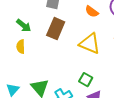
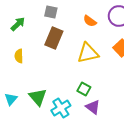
green arrow: (24, 26) -> (18, 24), moved, turned -84
yellow triangle: (90, 44) -> (88, 53), turned -35

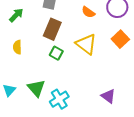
yellow triangle: (88, 53) -> (86, 44), turned 50
green square: (84, 89) -> (56, 53), moved
purple triangle: (93, 107) -> (108, 96), moved

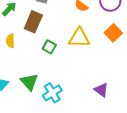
brown rectangle: (52, 29) -> (33, 22), moved
yellow triangle: (86, 44) -> (79, 38), turned -35

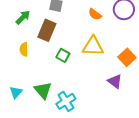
orange square: (113, 33) -> (127, 57), moved
purple triangle: (101, 90) -> (115, 81), moved

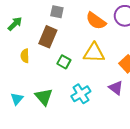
orange semicircle: (95, 14) -> (96, 21), size x1.5
green arrow: (23, 17) -> (15, 24), moved
cyan cross: (66, 101) -> (81, 94), moved

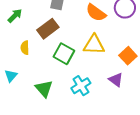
brown rectangle: (48, 37) -> (48, 29), turned 30
green square: (64, 62) -> (64, 54), size x1.5
cyan triangle: (17, 99) -> (11, 76), moved

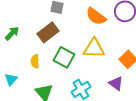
green arrow: (15, 16) -> (12, 33), moved
yellow semicircle: (25, 48) -> (35, 61), moved

